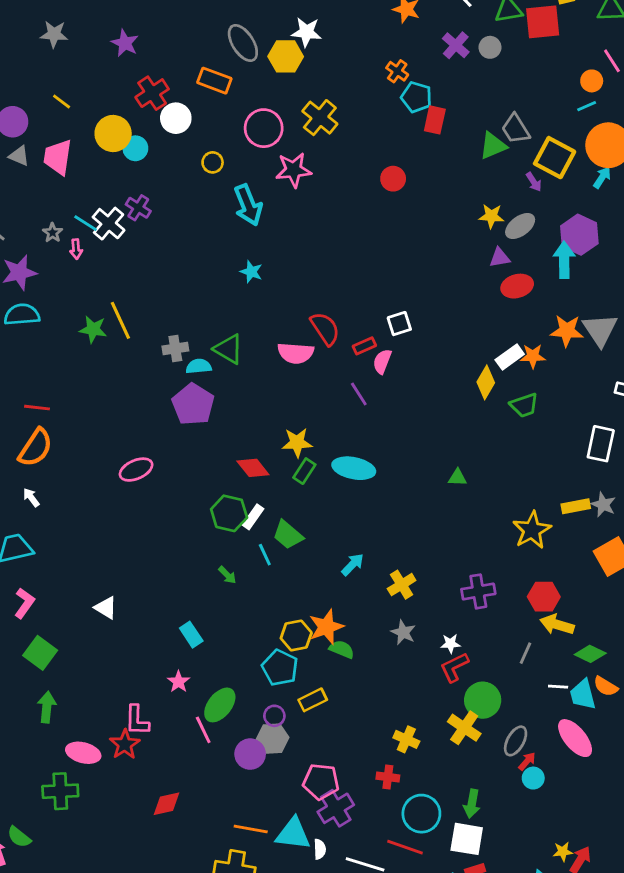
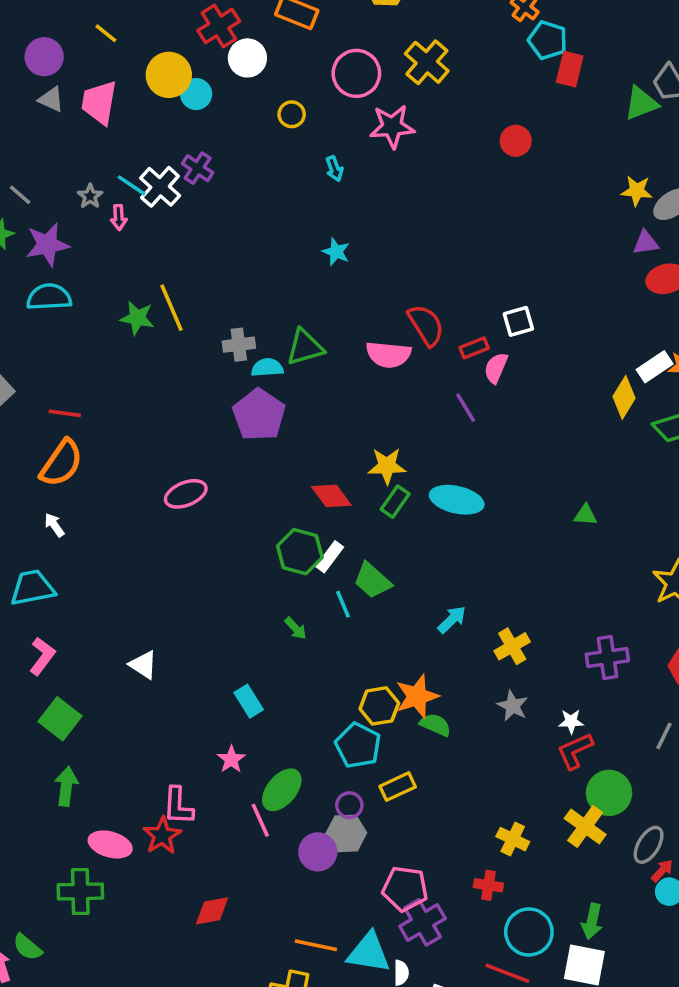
cyan arrow: (248, 205) -> (334, 169), size x0.5
green triangle: (229, 349) -> (305, 347), turned -48

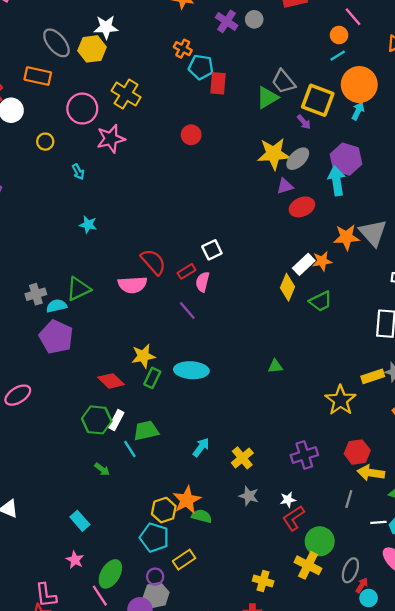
yellow star: (637, 191) -> (274, 154), size x1.6
green trapezoid: (372, 580) -> (146, 431), turned 135

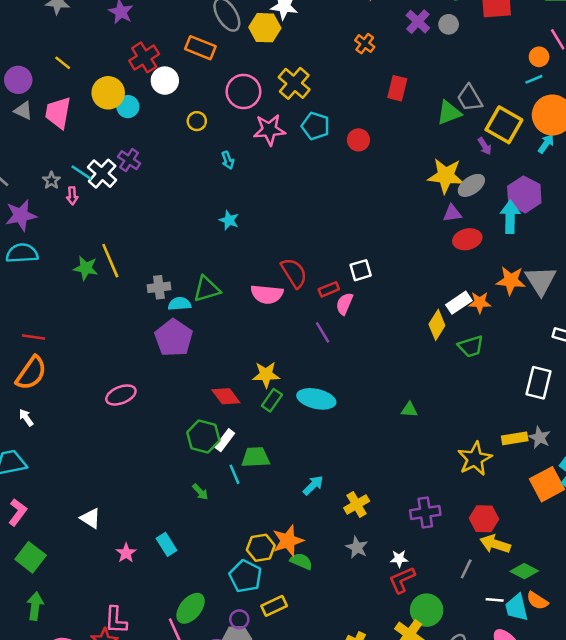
cyan pentagon: (201, 67) -> (315, 126), moved
pink star: (75, 560) -> (126, 553), moved

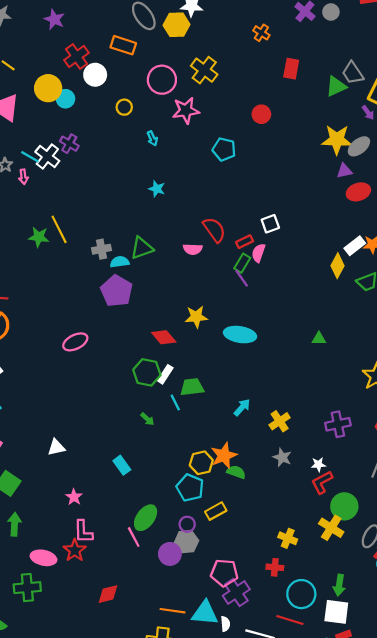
cyan pentagon: (315, 126) -> (224, 149), moved
pink semicircle: (267, 294) -> (193, 249), size x0.7
green rectangle: (272, 400) -> (242, 263), moved
white triangle: (91, 518) -> (56, 447), turned -42
pink star: (126, 553) -> (74, 497), moved

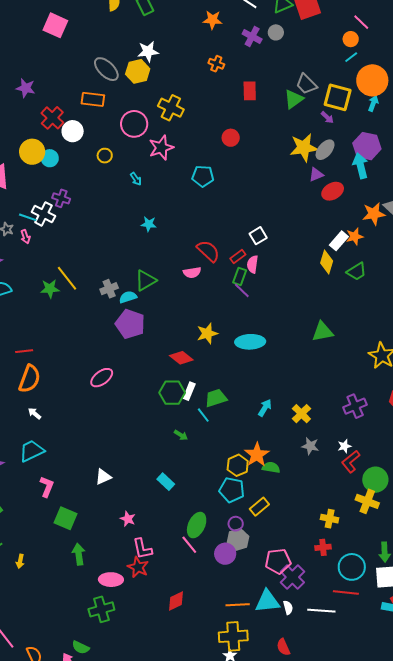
green triangle: (319, 339) -> (323, 332), size x1.6

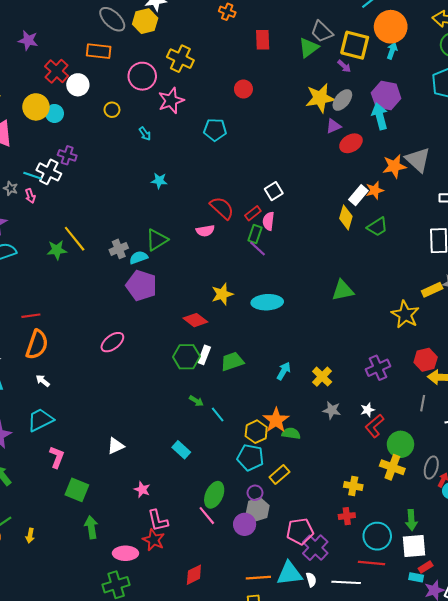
cyan line: (203, 415) -> (218, 415), moved

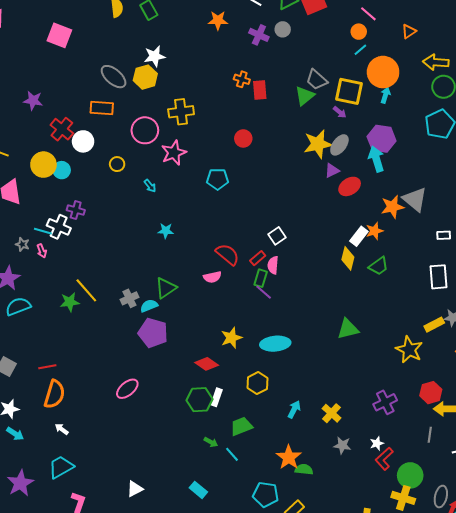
orange cross: (227, 12) -> (242, 79), moved
yellow cross: (180, 59) -> (181, 112), turned -30
green trapezoid: (232, 362) -> (241, 426), moved
yellow hexagon: (256, 432) -> (257, 383), moved

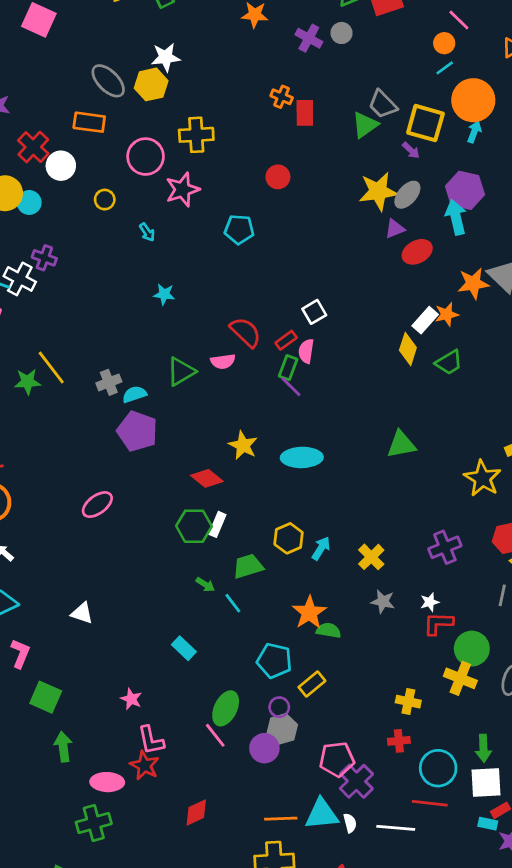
green triangle: (166, 288) -> (181, 372), moved
yellow star: (231, 338) -> (243, 445), turned -30
yellow hexagon: (257, 383) -> (289, 538), moved
red L-shape: (384, 459) -> (438, 624), turned 40
white triangle: (135, 489) -> (82, 613), moved, turned 42

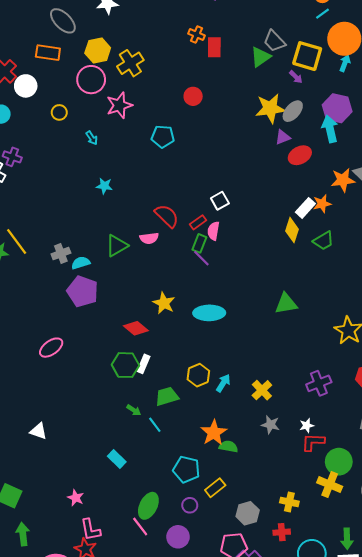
yellow hexagon: (151, 84) -> (98, 50), moved
yellow cross: (196, 135) -> (130, 63), turned -30
gray hexagon: (282, 729) -> (248, 513), moved

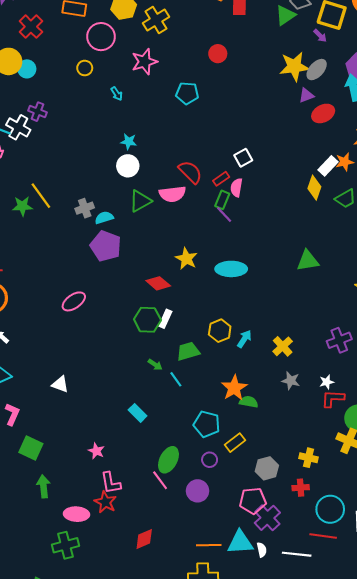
pink circle: (91, 80) -> (101, 37), moved
white circle: (26, 86) -> (128, 166), moved
pink semicircle: (149, 238) -> (172, 194), size x1.4

